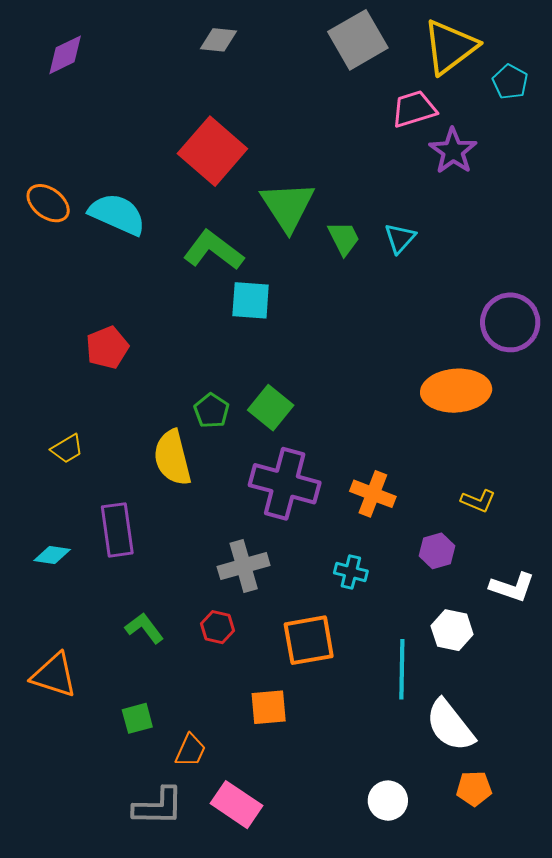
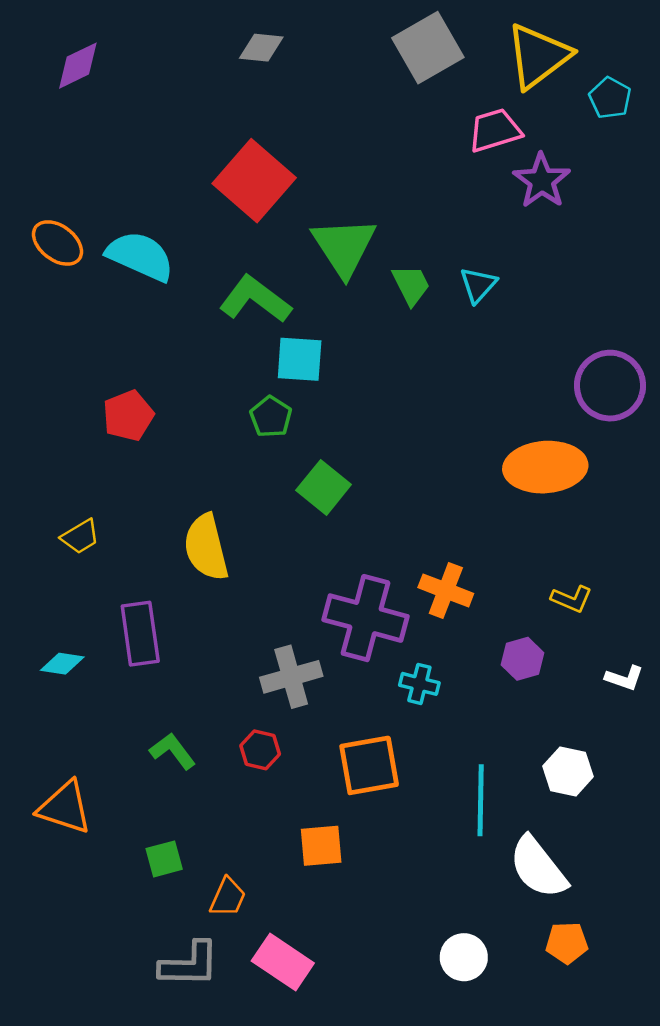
green pentagon: (211, 411) -> (271, 417), moved
purple cross: (285, 484) -> (366, 618), moved
white L-shape: (512, 587) -> (624, 678), moved, size x0.7
white hexagon: (452, 630) -> (568, 771), moved

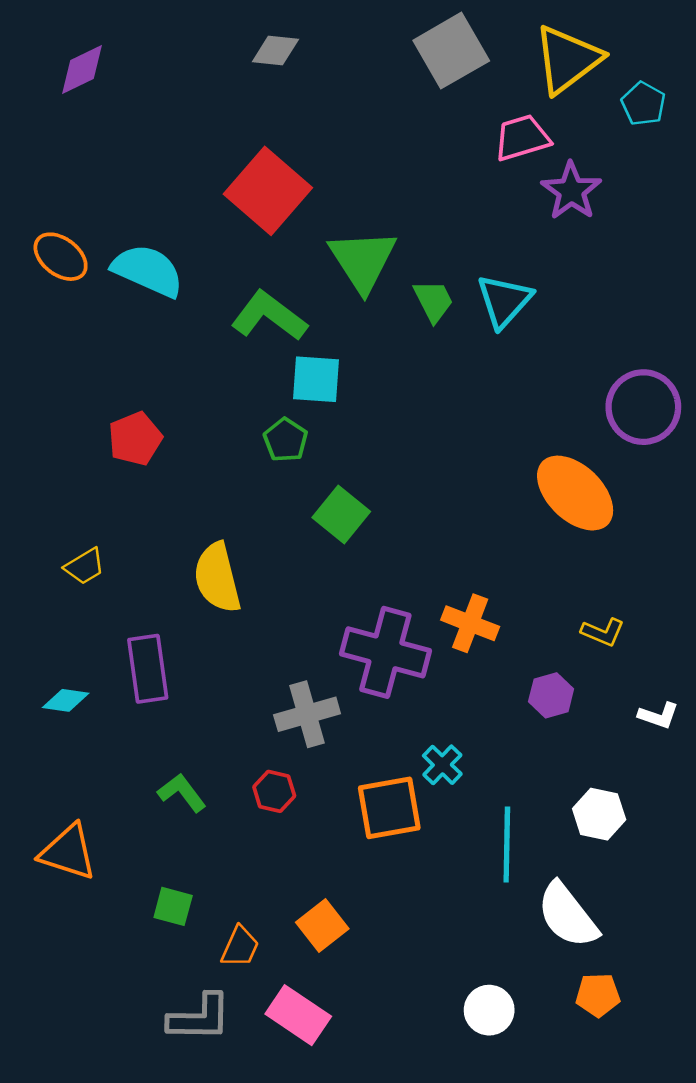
cyan triangle: (478, 285) -> (504, 301), size x1.4
orange ellipse: (545, 467) -> (575, 493), turned 48
cyan cross: (419, 684) -> (442, 765), moved, turned 30
orange square: (321, 846) -> (322, 925), moved, turned -33
green square: (164, 859) -> (173, 906), turned 30

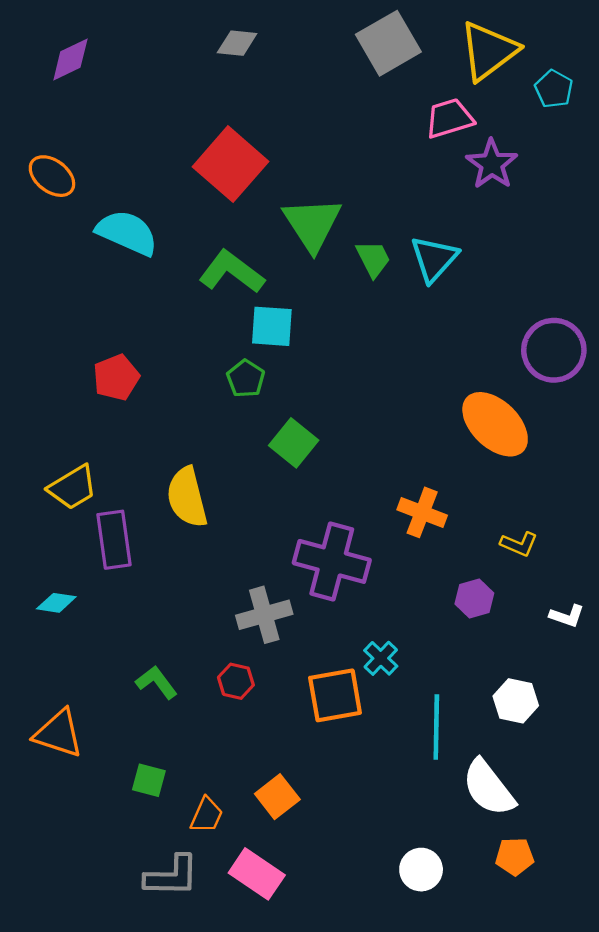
orange ellipse: (61, 257) -> (52, 176), moved
yellow trapezoid: (85, 566) -> (73, 487), size x1.4
orange cross: (470, 623) -> (422, 512), moved
purple rectangle: (148, 669) -> (114, 540), moved

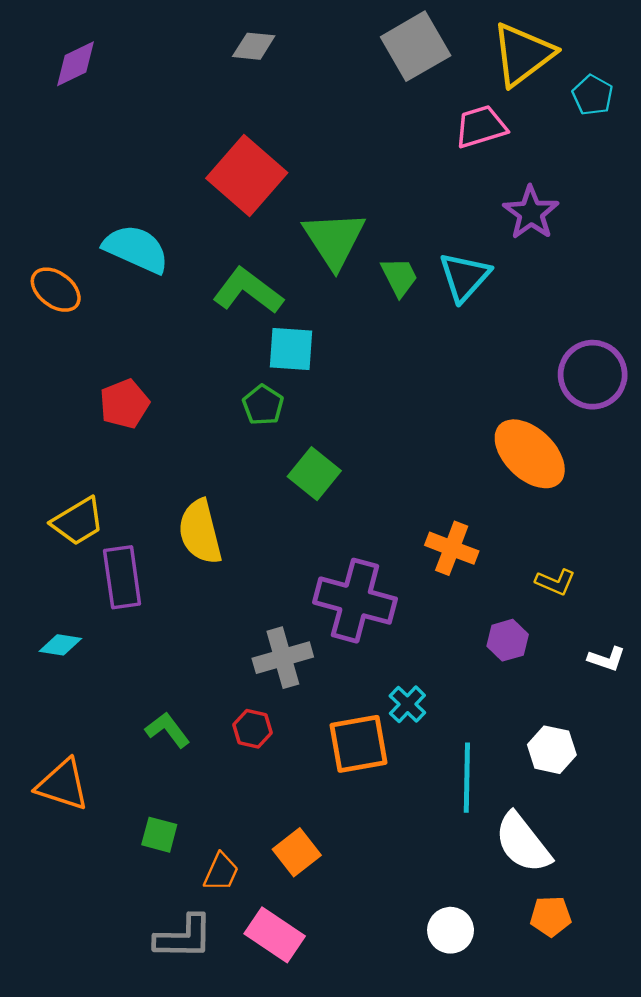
purple star: (492, 164) -> (531, 213), moved
orange ellipse: (52, 176) -> (56, 290), moved

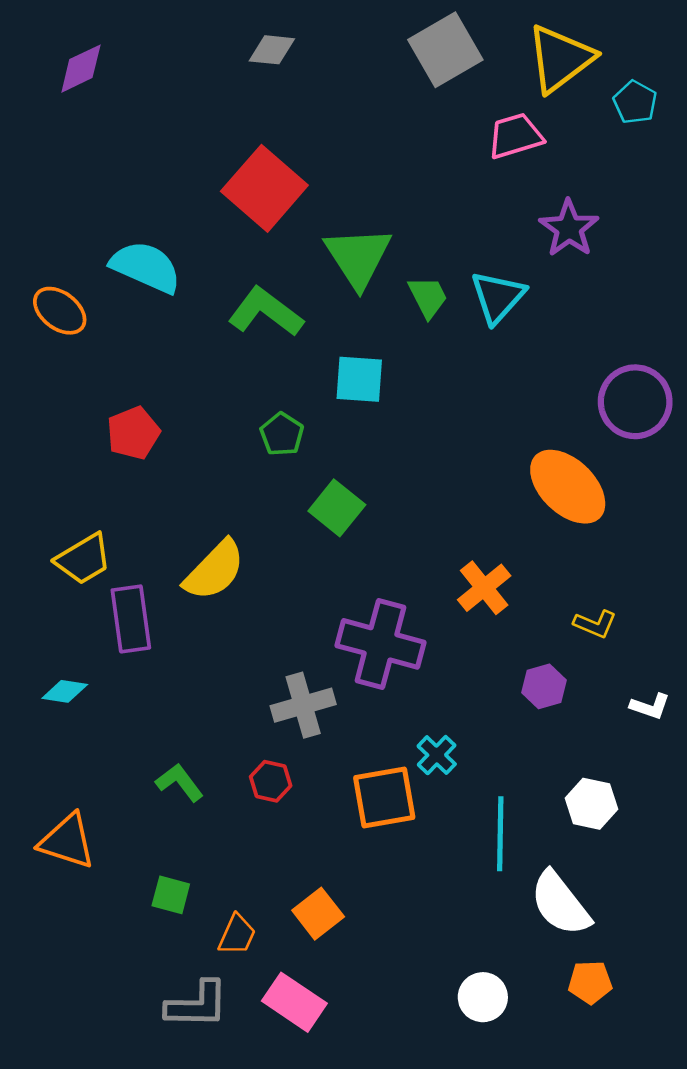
cyan square: (291, 349) -> (359, 379), moved
yellow semicircle: (200, 532) -> (214, 570), turned -122
orange cross: (452, 548) -> (484, 588), turned 30

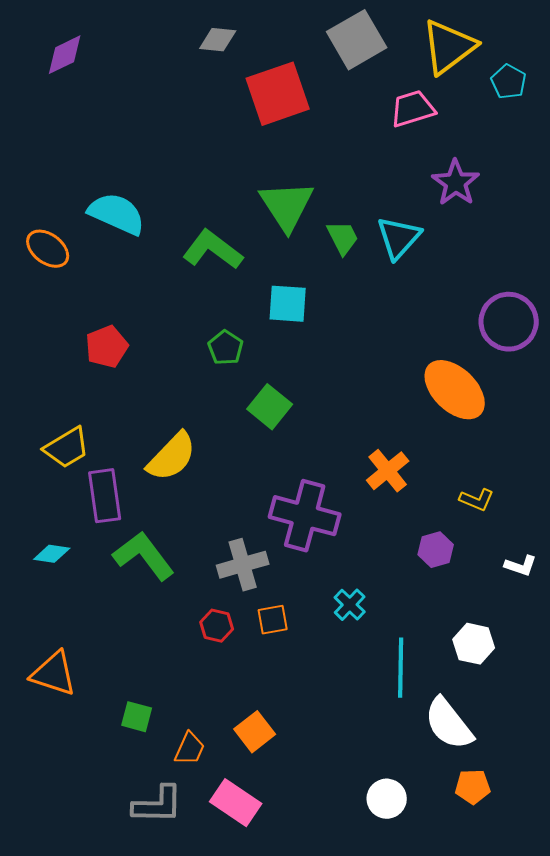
red square: (264, 188) -> (278, 94), moved, turned 30
green L-shape: (180, 782) -> (144, 556), moved, size x1.6
orange square: (384, 797) -> (273, 620), moved, size x0.6

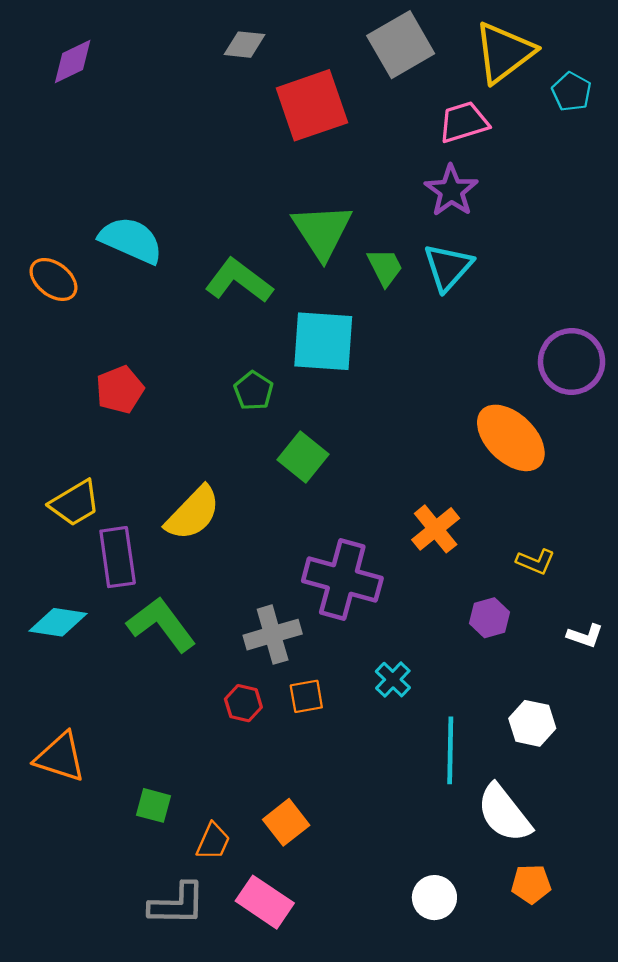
purple star: (456, 183) -> (451, 191), moved
cyan square: (288, 304) -> (323, 341), size x1.4
cyan diamond: (52, 554) -> (58, 622), size x1.4

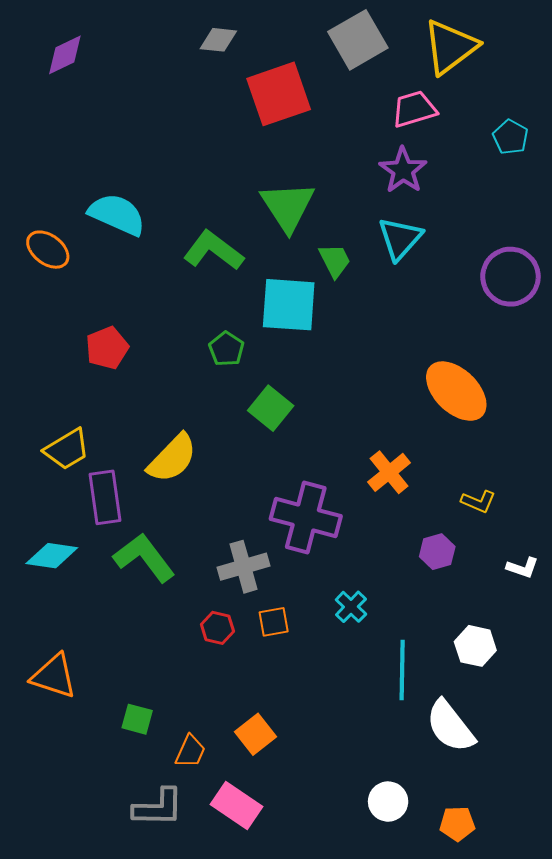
cyan pentagon: (572, 92) -> (510, 137), moved
green trapezoid: (385, 267) -> (335, 261), moved
purple circle: (572, 362) -> (510, 277), moved
orange pentagon: (531, 884) -> (457, 824), moved

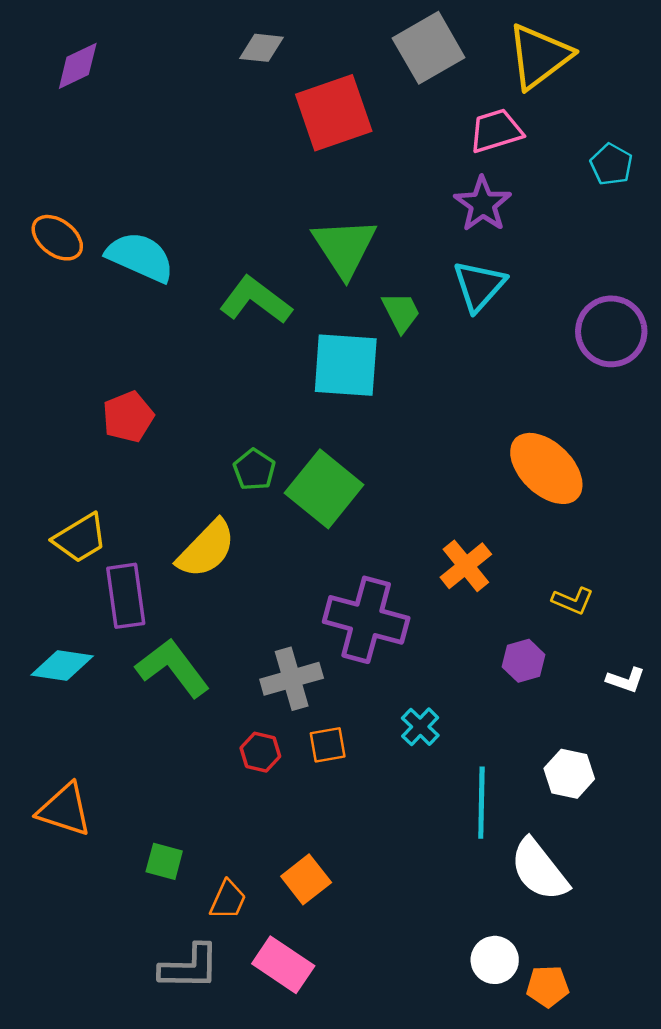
orange ellipse: (48, 250) -> (57, 238), moved
green pentagon: (226, 349) -> (254, 470), moved
green square: (271, 408) -> (324, 489), size x1.4
white circle: (388, 802) -> (495, 960), moved

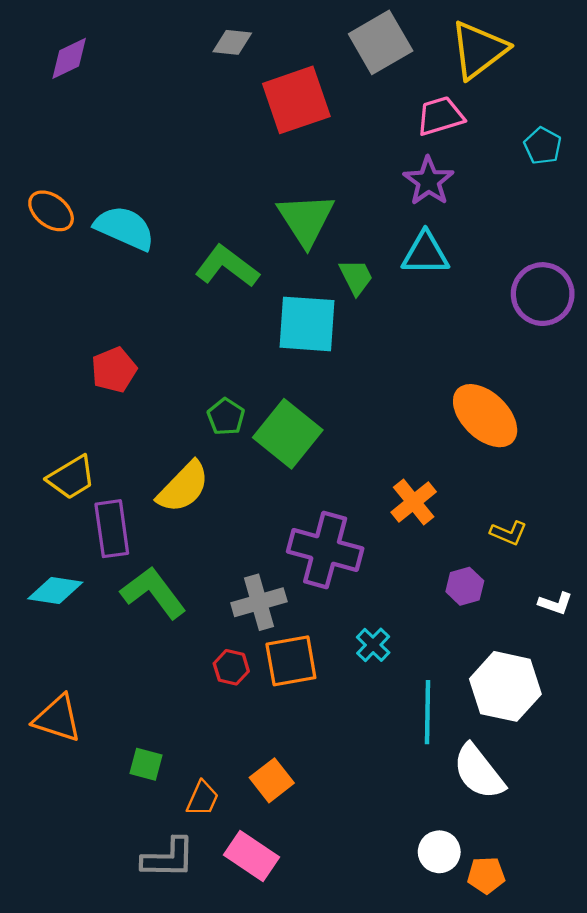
cyan triangle: (479, 286) -> (425, 254), turned 48
orange square: (328, 745) -> (291, 661), size x1.6
white hexagon: (569, 774) -> (505, 686), size x1.6

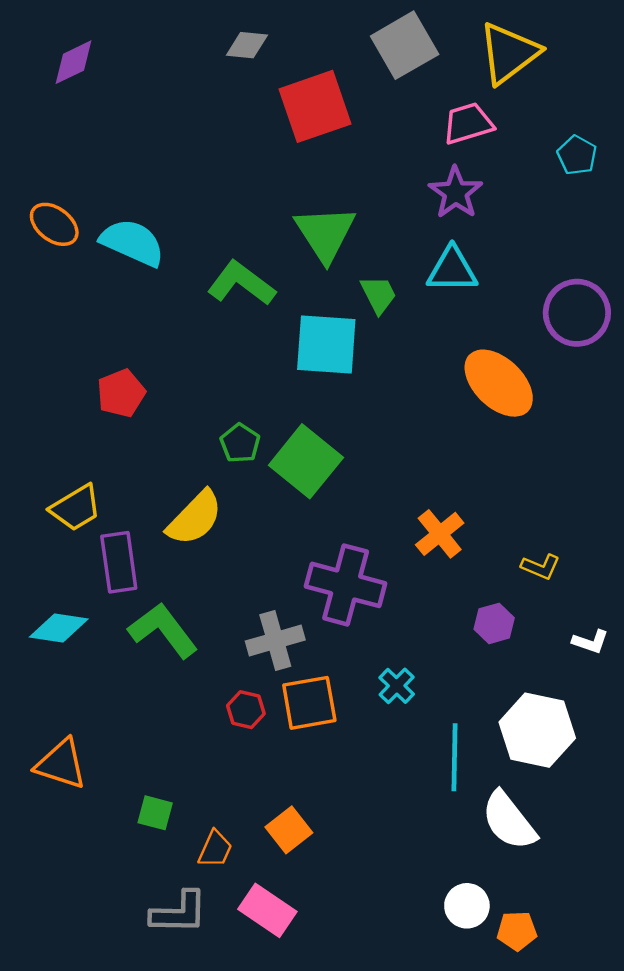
orange ellipse: (485, 416) -> (499, 383), moved

